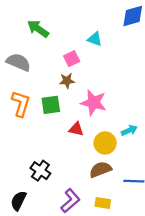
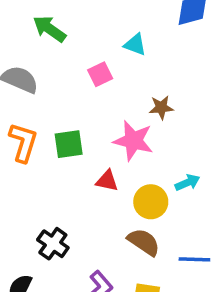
brown star: (67, 81) -> (161, 107), moved
brown semicircle: (100, 170) -> (144, 242), turned 55

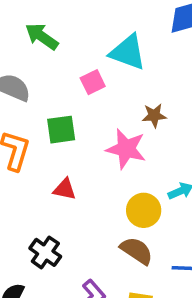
cyan triangle: (135, 45) -> (128, 52), size x1.6
green square: (69, 144) -> (61, 130), moved
red triangle: (107, 181) -> (65, 189), moved

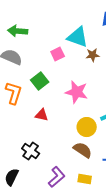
green arrow: (42, 36) -> (18, 31), moved, turned -30
brown star: (154, 115) -> (93, 55), moved
green square: (61, 130) -> (40, 81), turned -30

